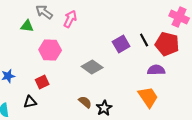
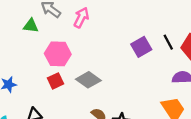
gray diamond: (92, 67) -> (88, 80), moved
red square: (42, 82) -> (55, 81), moved

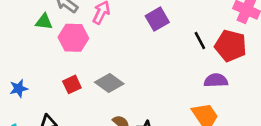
purple square: (141, 47) -> (157, 19), moved
pink hexagon: (58, 54) -> (73, 38), moved

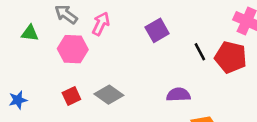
green triangle: (44, 22) -> (30, 33), moved
purple semicircle: (216, 80) -> (178, 95), moved

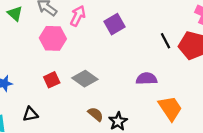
purple square: (157, 30) -> (115, 24), moved
green triangle: (30, 33) -> (15, 13), moved, turned 35

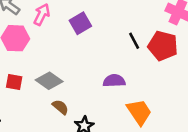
red square: (52, 80) -> (14, 82), turned 35
brown semicircle: (96, 114) -> (60, 107), moved

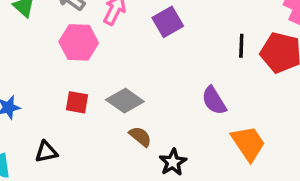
black line: (134, 41) -> (241, 46), turned 30
purple semicircle: (114, 81) -> (214, 101), turned -120

